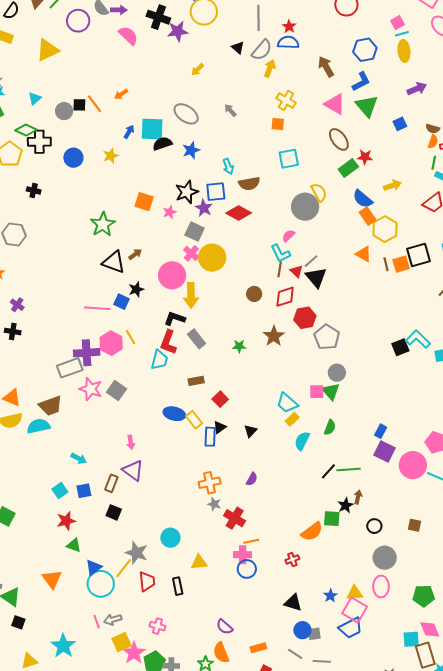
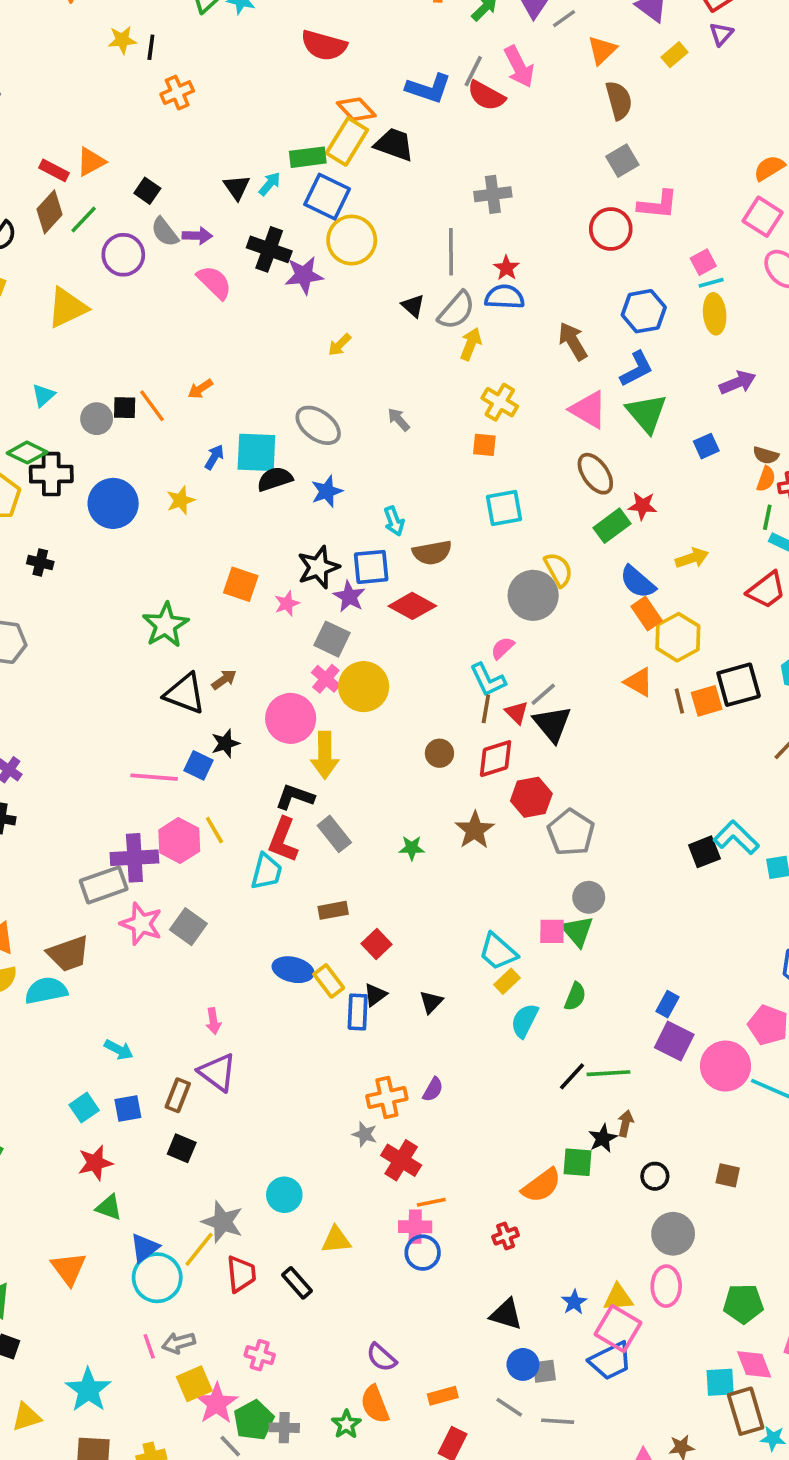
blue circle: (73, 158) -> (113, 503), size x1.4
orange cross: (210, 483) -> (387, 1097), moved
black rectangle: (178, 586) -> (297, 1283), turned -30

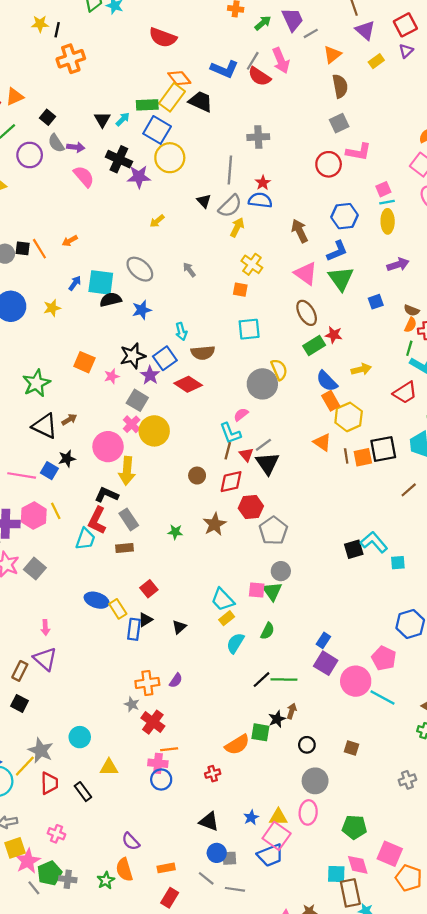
orange cross: (177, 93) -> (71, 59), size x1.4
blue square: (371, 567) -> (165, 358), turned -35
brown rectangle: (333, 910) -> (125, 548), moved

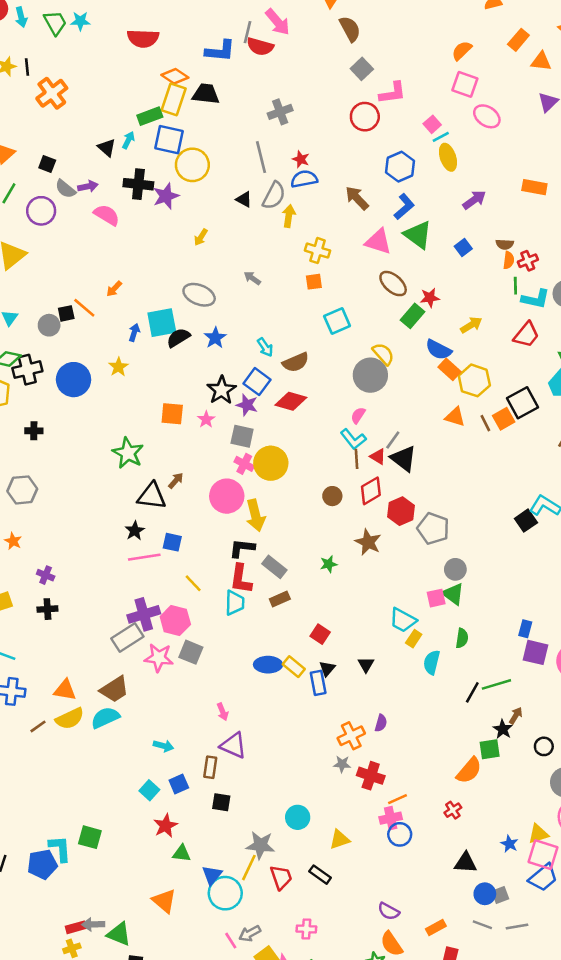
black star: (67, 459) -> (135, 531), moved
pink hexagon: (34, 516) -> (175, 621), moved
brown arrow: (292, 711) -> (516, 716), turned 32

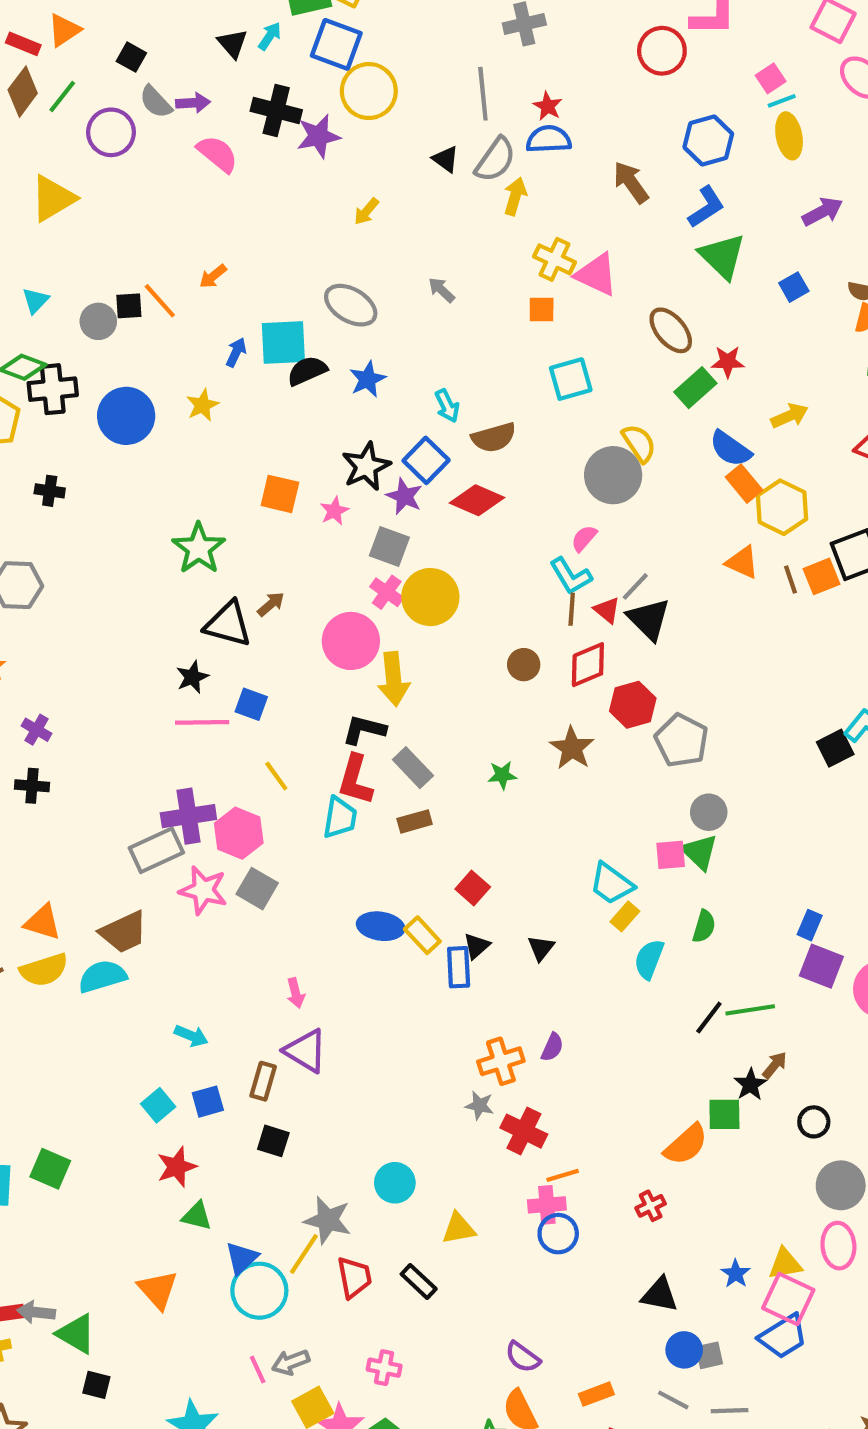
pink triangle: (378, 242) -> (596, 275), moved

